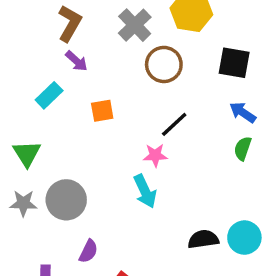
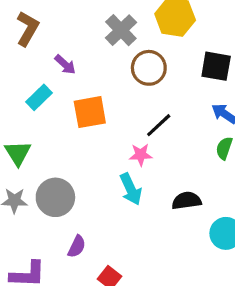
brown L-shape: (70, 23) -> (28, 29), moved
orange square: (102, 111) -> (90, 112), size x1.5
black semicircle: (203, 239) -> (187, 201), moved

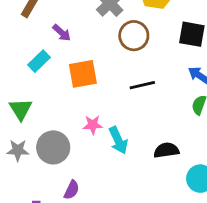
black line: (159, 125) -> (142, 85), turned 30
pink star: (141, 155) -> (93, 125), moved

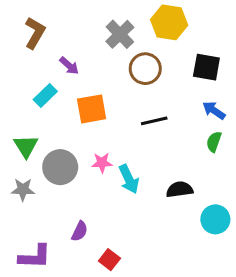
gray circle: (53, 147) -> (60, 167), moved

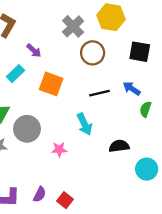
orange square: (92, 109) -> (51, 84), turned 30
blue arrow: (214, 110) -> (132, 89), moved
pink star: (102, 163) -> (59, 150), moved
cyan arrow: (129, 179) -> (85, 124), moved
purple semicircle: (80, 231) -> (40, 194), moved

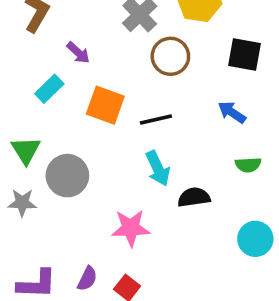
black line: (99, 93) -> (156, 120), moved
green semicircle: (145, 109) -> (248, 165), moved, turned -112
black semicircle: (119, 146) -> (194, 197), moved
pink star: (59, 150) -> (131, 228), moved, size x1.5

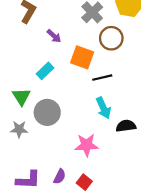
cyan rectangle: (49, 89) -> (45, 71), moved
orange square: (105, 105) -> (82, 57), moved

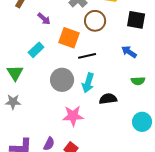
cyan arrow: (103, 108) -> (88, 83), turned 42
gray circle: (47, 112) -> (62, 80), moved

